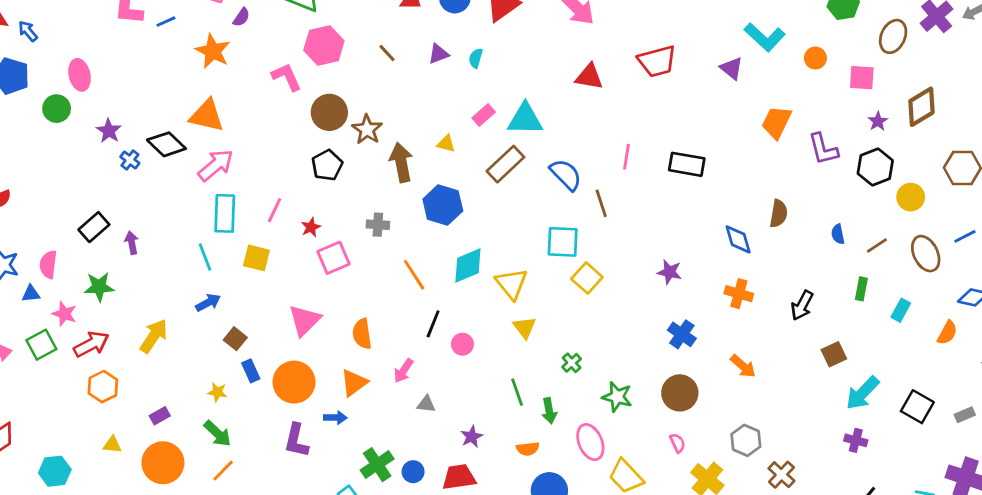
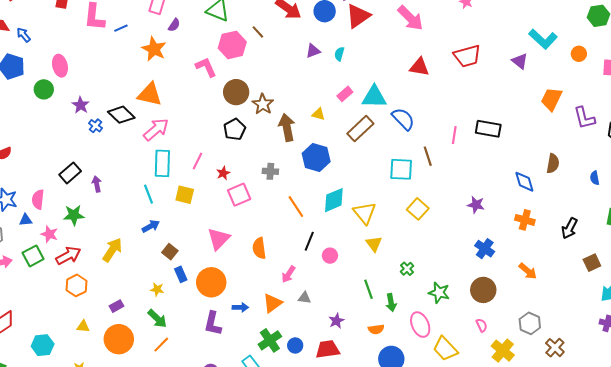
brown line: (387, 53) -> (258, 32), moved
pink line: (626, 157) -> (454, 135), moved
blue semicircle: (566, 175) -> (403, 119), moved
cyan square: (563, 242) -> (401, 169), moved
orange triangle: (354, 383) -> (272, 303), moved

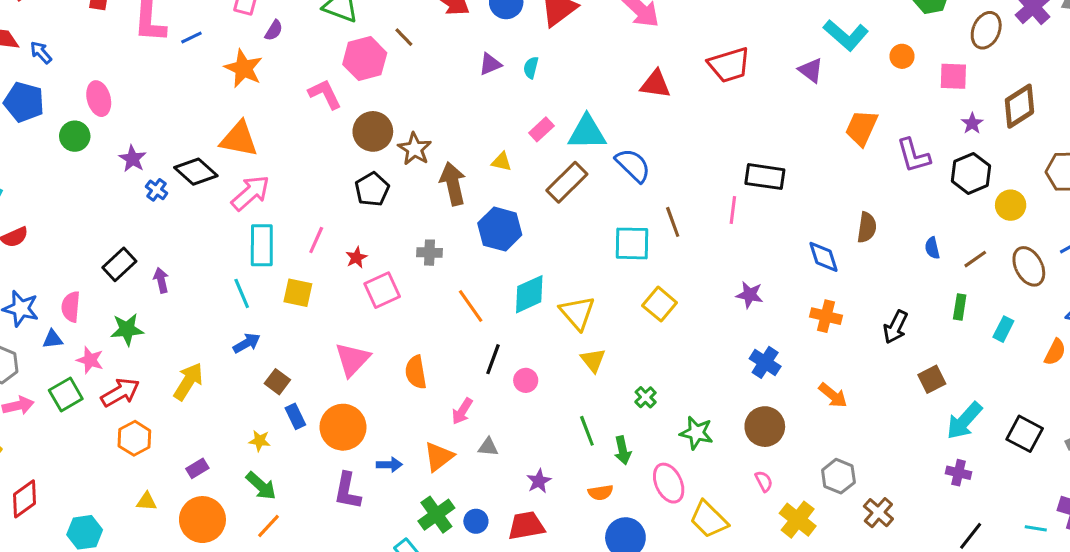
pink line: (454, 135) -> (733, 210), moved

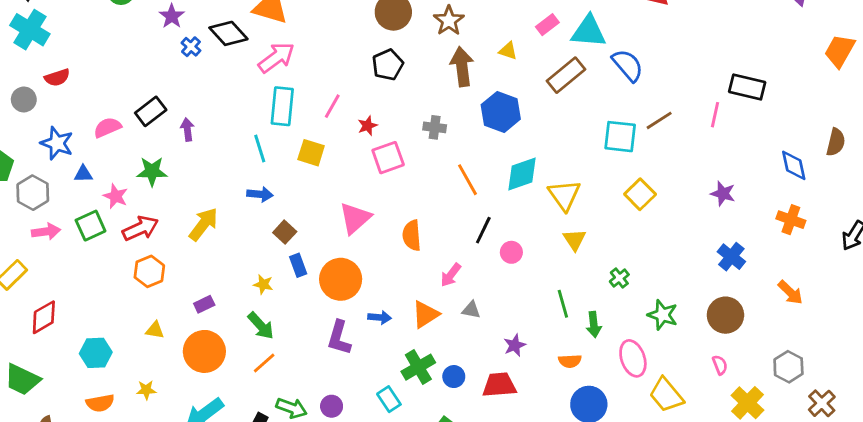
brown star: (415, 149) -> (449, 21), moved
brown line: (673, 222) -> (659, 120), turned 72
pink semicircle: (71, 307) -> (107, 127), moved, turned 56
blue arrow: (247, 343) -> (260, 194), turned 30

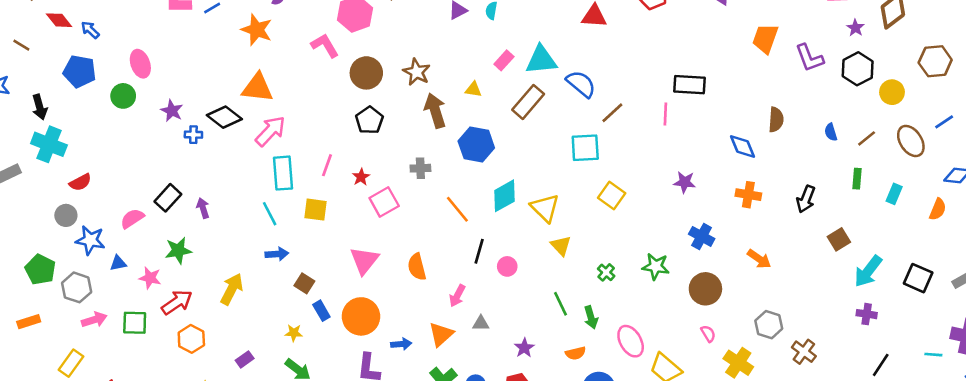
blue cross: (191, 47) -> (193, 135), turned -30
gray circle: (24, 99) -> (66, 215), moved
brown line: (659, 120) -> (612, 113), moved
green square: (91, 226) -> (135, 323), moved, turned 36
green star: (663, 315) -> (656, 266), moved

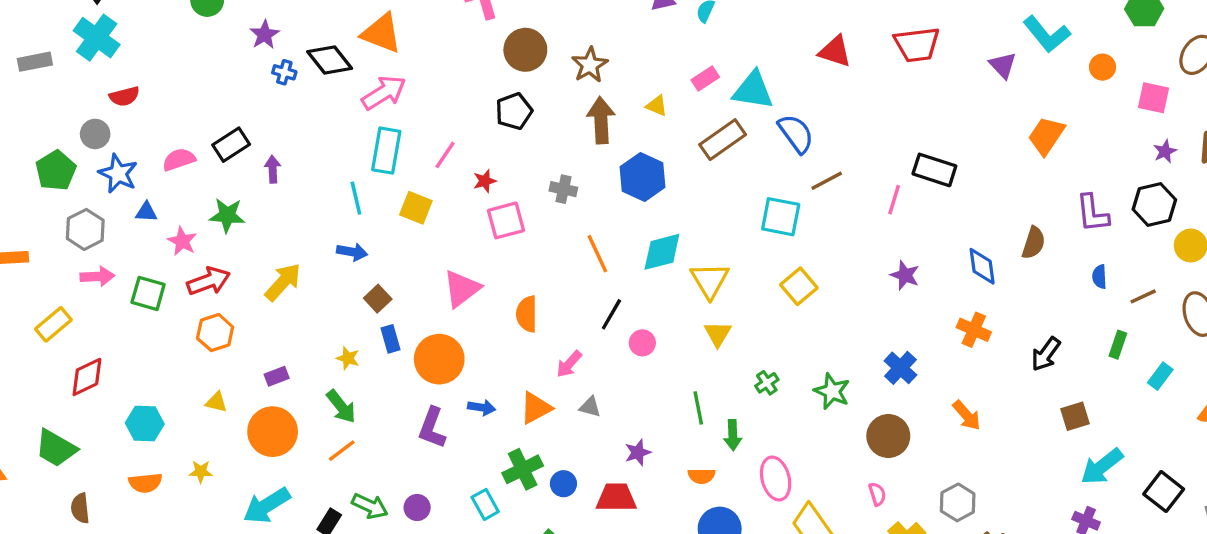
purple L-shape: (809, 58) -> (1092, 213), moved
purple star: (685, 182) -> (905, 275), moved
green pentagon: (40, 270) -> (56, 171), moved

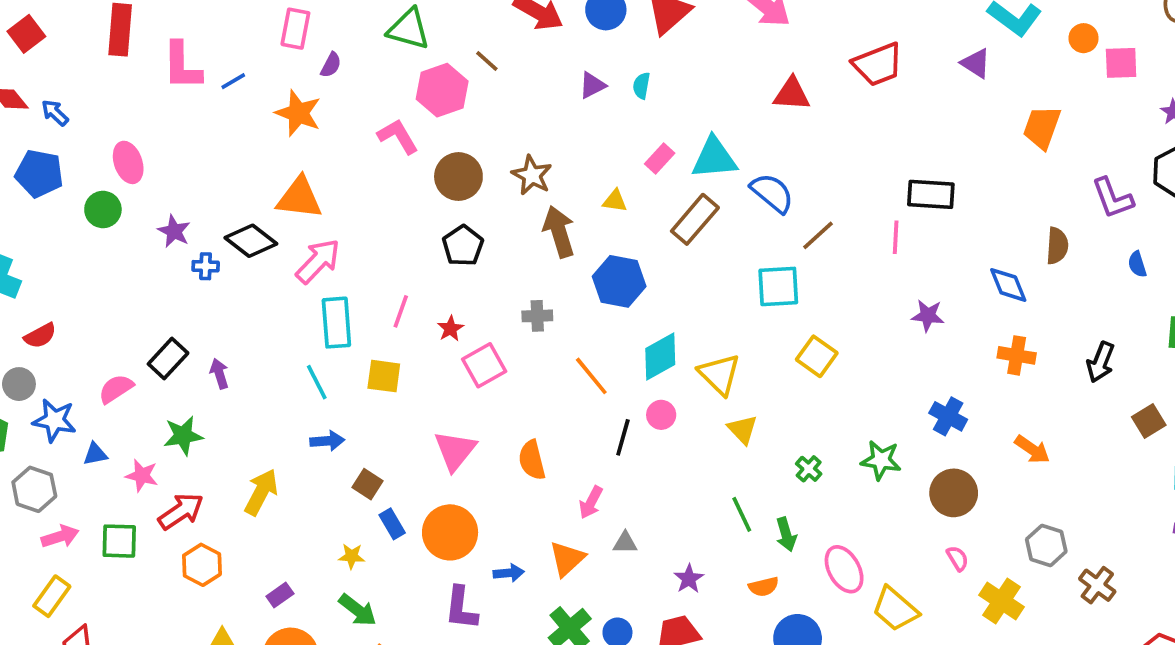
pink square: (1154, 98) -> (1121, 63), moved
yellow rectangle: (53, 324) -> (52, 596), moved
pink circle: (642, 343) -> (661, 415), moved

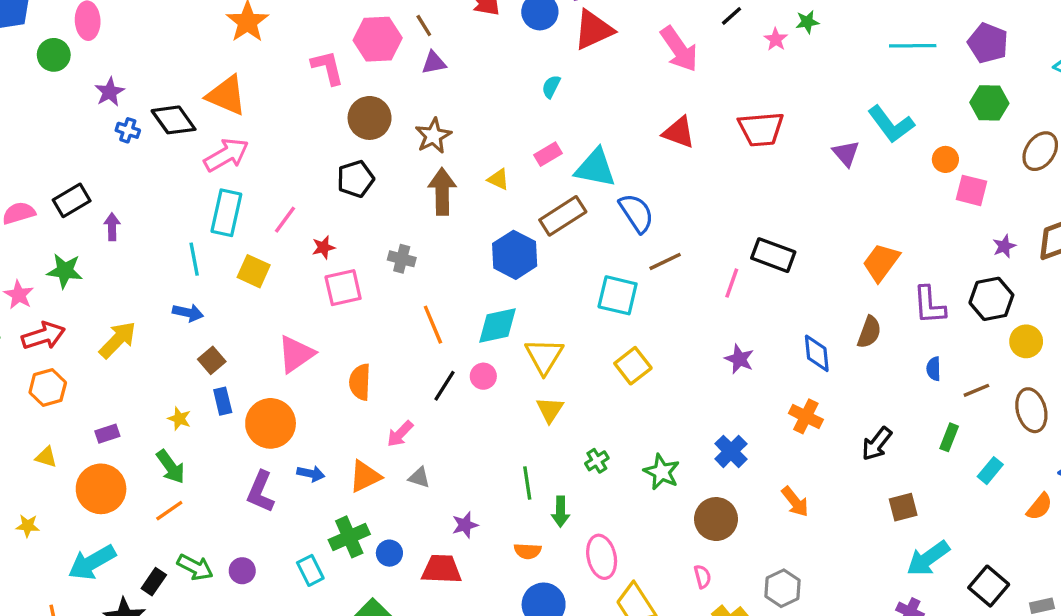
purple triangle: (592, 85) -> (434, 63), moved
orange trapezoid: (1042, 127) -> (881, 262), moved
blue hexagon: (619, 281) -> (515, 255), moved

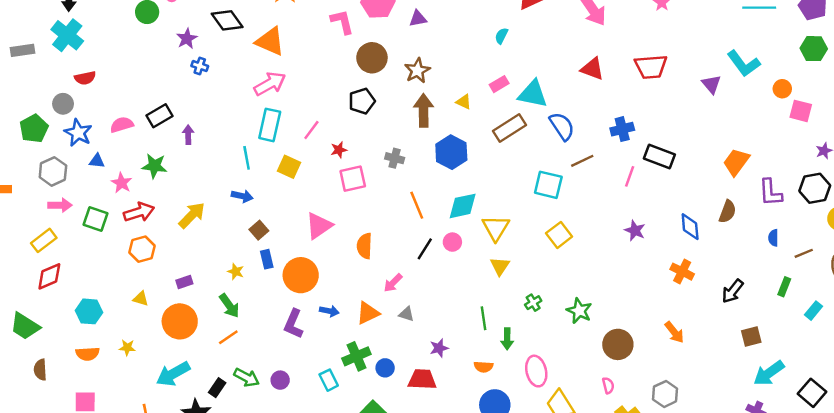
black diamond: (174, 120) -> (227, 20), moved
blue hexagon: (515, 255) -> (451, 152), moved
blue cross: (731, 451) -> (622, 129), moved, turned 30

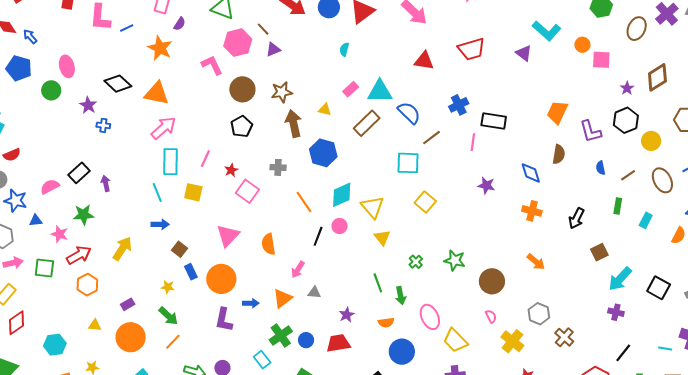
brown star: (417, 71) -> (282, 92), turned 30
pink square: (353, 179) -> (247, 191), turned -30

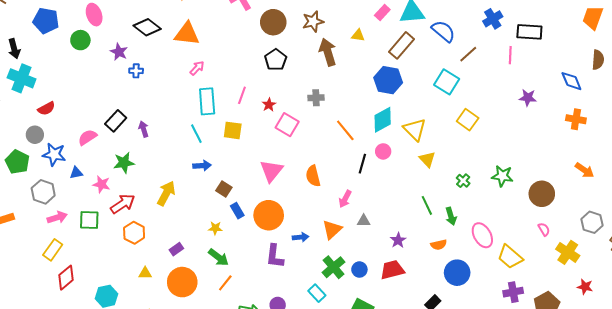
pink arrow: (164, 128) -> (197, 68), size x0.6
blue hexagon: (323, 153) -> (388, 80), moved
cyan square: (408, 163) -> (447, 82), turned 35

